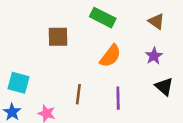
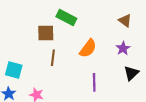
green rectangle: (103, 18) -> (66, 18), moved
black triangle: (164, 87) -> (131, 73), turned 35
brown line: (78, 94) -> (53, 58), moved

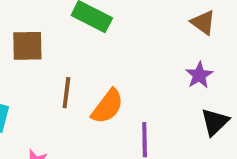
brown square: (46, 33) -> (27, 46), moved
orange semicircle: (88, 48) -> (107, 106), moved

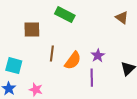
purple star: (199, 75) -> (98, 56), moved

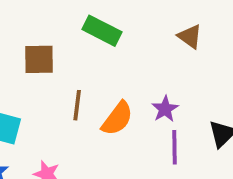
brown triangle: (122, 18) -> (190, 36), moved
purple line: (92, 78) -> (175, 147), moved

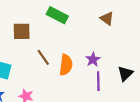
brown line: (77, 105) -> (43, 57), turned -42
orange semicircle: (117, 119) -> (66, 65), turned -30

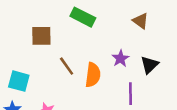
purple star: (93, 59) -> (120, 59), moved
black triangle: (125, 74) -> (149, 65), moved

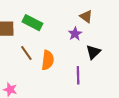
green rectangle: (83, 17) -> (32, 23), moved
purple star: (120, 59) -> (75, 34), moved

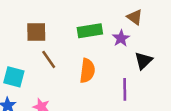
green rectangle: (32, 23) -> (90, 31), moved, turned -36
brown line: (26, 53) -> (49, 59), moved

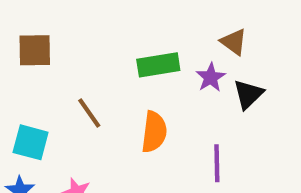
brown square: (36, 32) -> (35, 50), moved
black triangle: (143, 61) -> (248, 94), moved

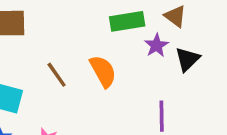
green rectangle: (158, 65) -> (127, 21), moved
orange semicircle: (154, 132) -> (103, 71), moved, turned -36

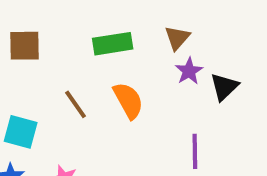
brown triangle: (175, 16) -> (177, 38), moved, turned 35
green rectangle: (127, 21) -> (113, 44), moved

